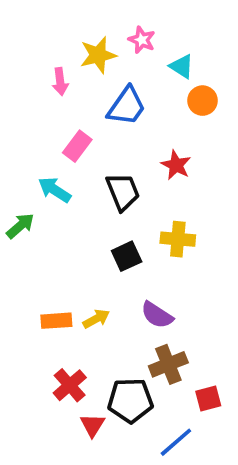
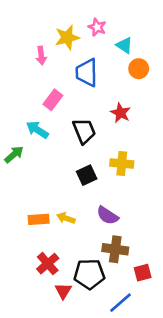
blue trapezoid: (127, 106) -> (87, 73), turned 144
yellow arrow: (96, 319) -> (66, 218), turned -132
brown cross: (168, 364) -> (115, 249), turned 30

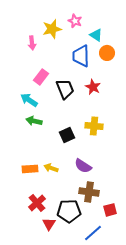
blue trapezoid: (87, 73) -> (81, 56), moved
black trapezoid: (84, 131) -> (65, 89), moved
green arrow: (14, 154) -> (34, 121), moved, turned -126

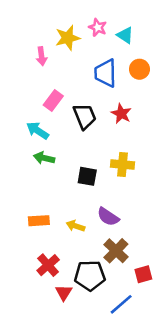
cyan triangle: (96, 35) -> (125, 35), moved
black square: (67, 135) -> (87, 176), turned 35
yellow arrow: (51, 168) -> (75, 226), moved
brown cross: (89, 192) -> (116, 251), turned 36

